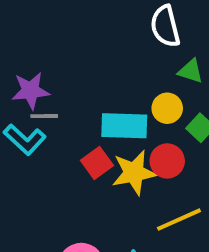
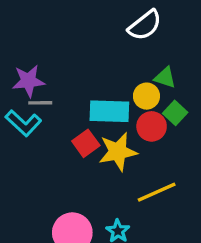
white semicircle: (165, 26) -> (145, 25), turned -114
green triangle: (191, 71) -> (165, 77), moved
red circle: (167, 161) -> (152, 126), moved

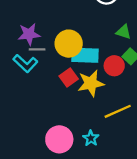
yellow circle: (146, 96) -> (69, 44), moved, size x1.5

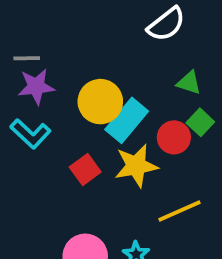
gray line: (37, 49) -> (27, 58), moved
cyan rectangle: (85, 55) -> (127, 120), turned -52
red square: (69, 77) -> (85, 170), moved

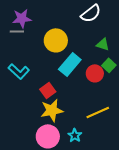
purple star: (36, 86) -> (22, 18), moved
yellow circle: (100, 102) -> (56, 40), moved
yellow star: (136, 166) -> (52, 110), moved

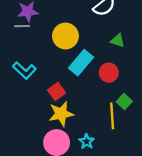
green square: (109, 65) -> (124, 101), moved
yellow line: (98, 112) -> (112, 116), turned -70

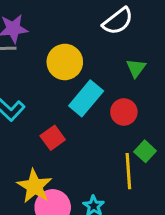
green triangle: (118, 40) -> (136, 68), turned 48
yellow star: (61, 114) -> (35, 186), moved, turned -30

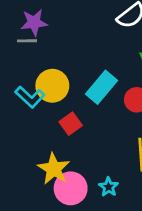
yellow circle: (65, 62) -> (52, 86), moved

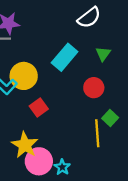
cyan rectangle: (102, 87) -> (65, 57), moved
cyan star: (109, 187) -> (62, 167), moved

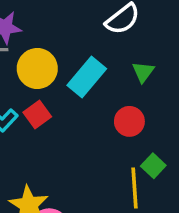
yellow circle: (24, 76) -> (37, 68), moved
red square: (39, 108) -> (37, 115), moved

